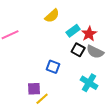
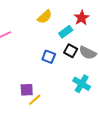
red star: (89, 34) -> (82, 18), moved
blue square: (53, 67) -> (49, 57), moved

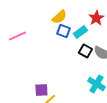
blue square: (49, 57) -> (63, 31), moved

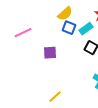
purple square: (41, 90) -> (50, 53), moved

